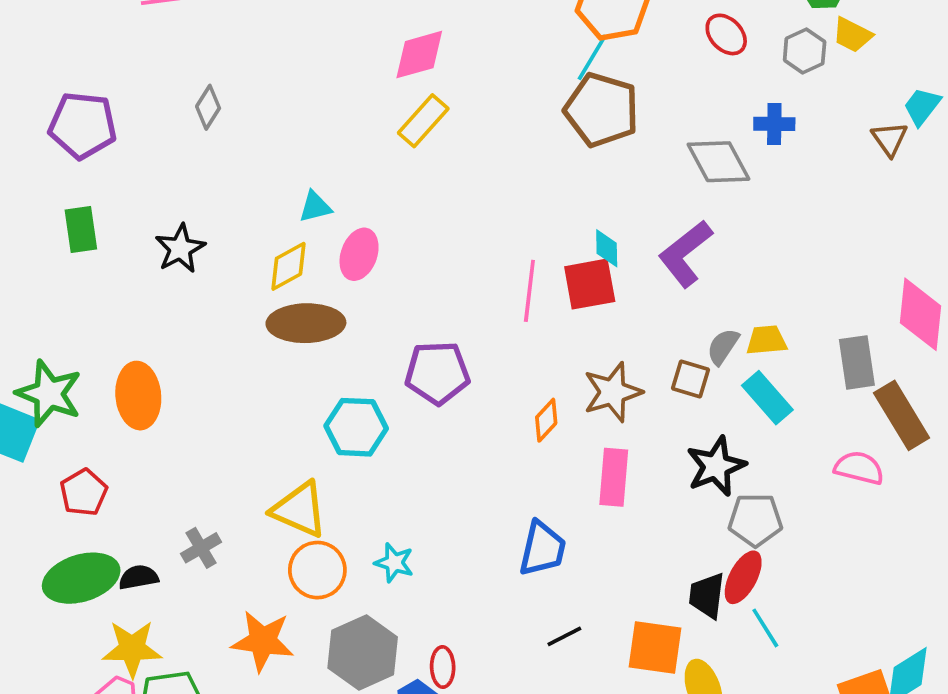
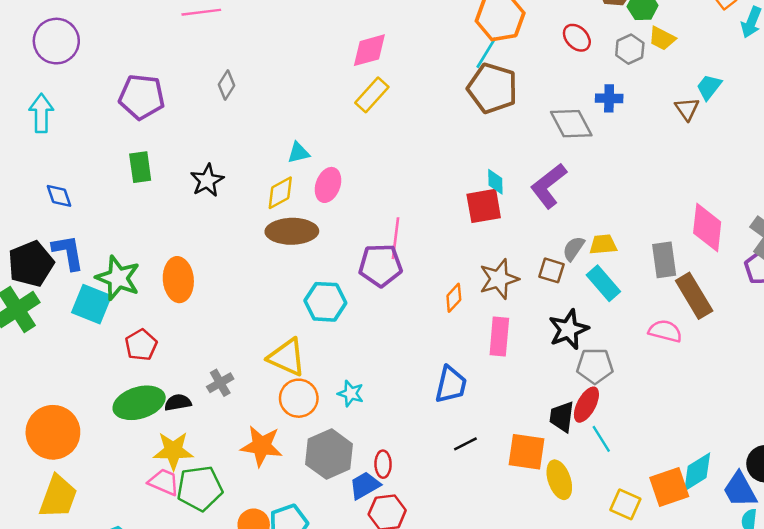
pink line: (529, 291) -> (396, 238), moved

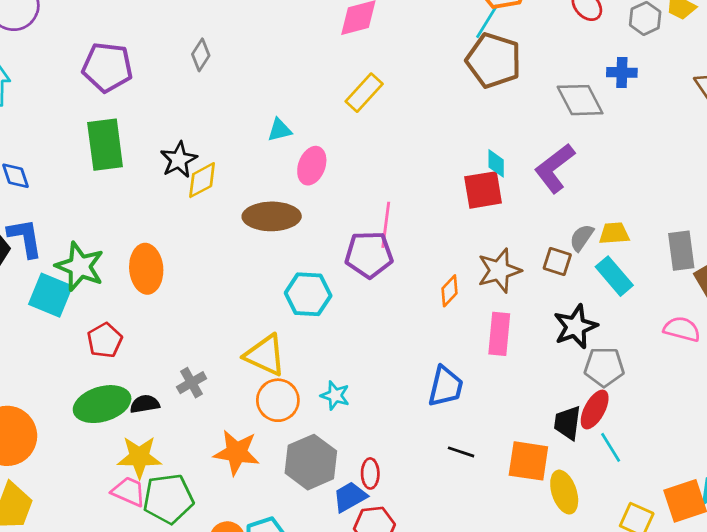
yellow rectangle: (372, 95) -> (364, 93), moved
green rectangle: (140, 167) -> (105, 145), size x1.5
yellow diamond: (280, 193) -> (202, 180), moved
black line: (465, 444) -> (461, 452), turned 45

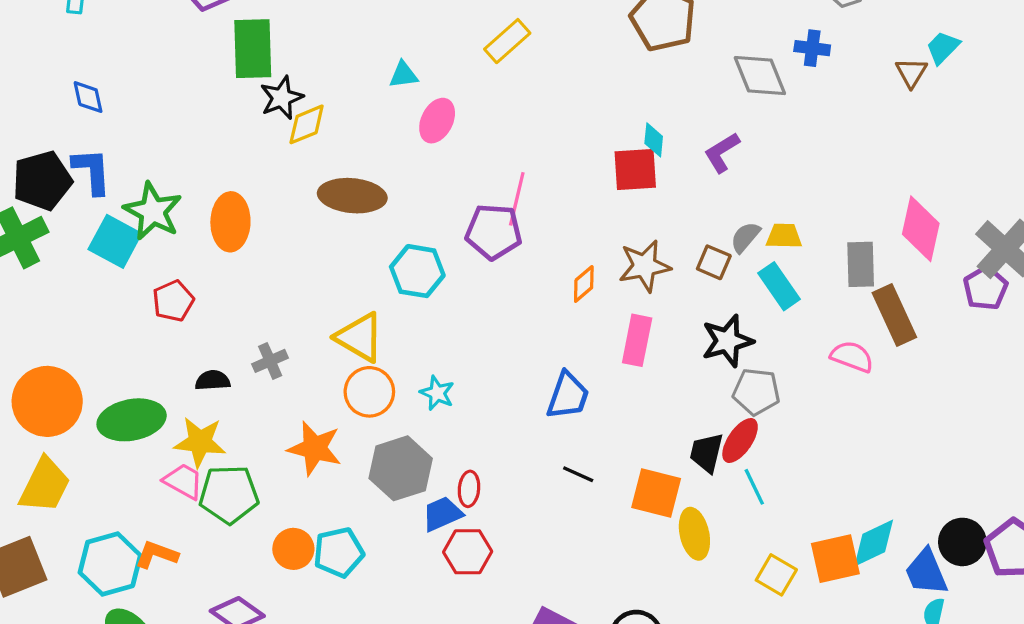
green rectangle: (105, 145) -> (253, 49), moved
purple L-shape: (555, 168) -> (722, 152), size x0.7
brown ellipse: (272, 216) -> (352, 196), moved
green ellipse: (102, 404) -> (132, 420), moved

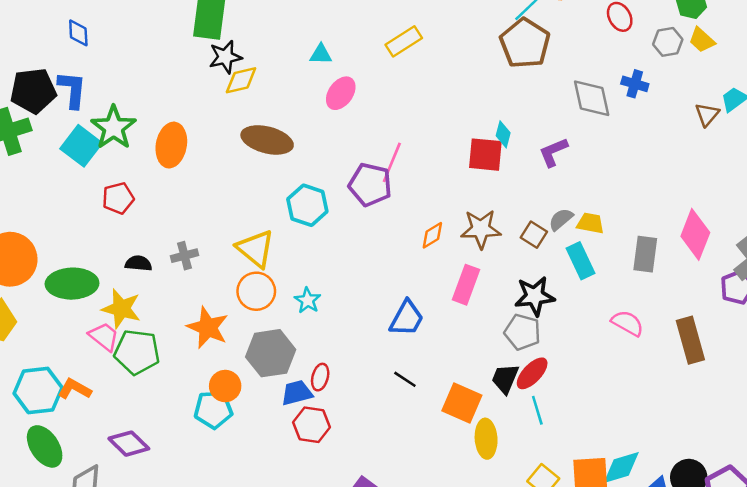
brown rectangle: (894, 315) -> (690, 340), moved
gray pentagon: (756, 392) -> (522, 332), moved
orange circle: (293, 549) -> (225, 386), moved

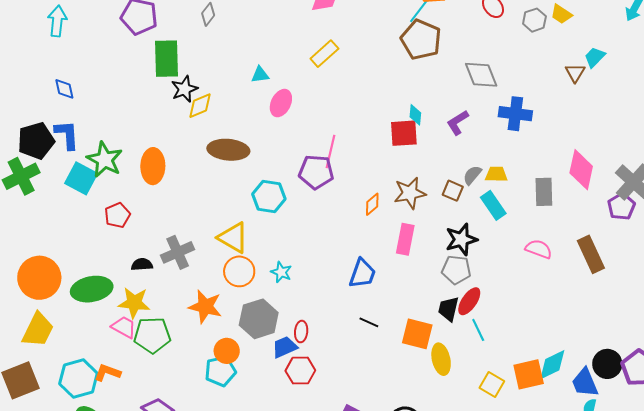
blue cross: (635, 84) -> (515, 114), moved, size x1.5
gray cross: (185, 256) -> (178, 252), size x1.5

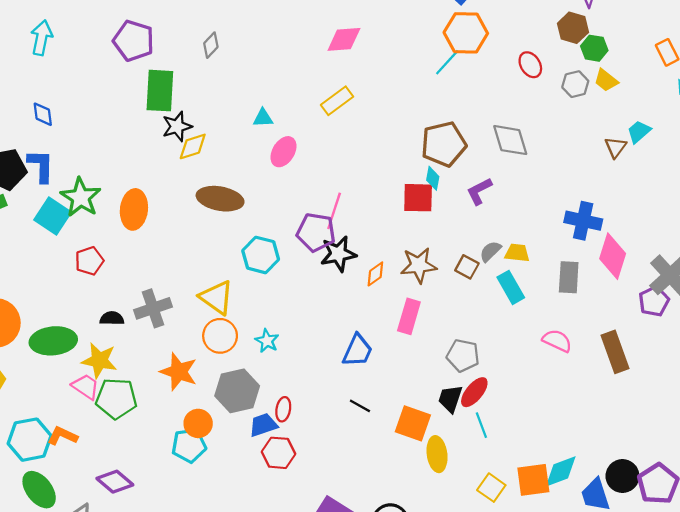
brown pentagon: (421, 40) -> (444, 144), moved, turned 30
blue cross: (515, 114) -> (583, 221), moved
black star: (461, 239) -> (338, 254), moved

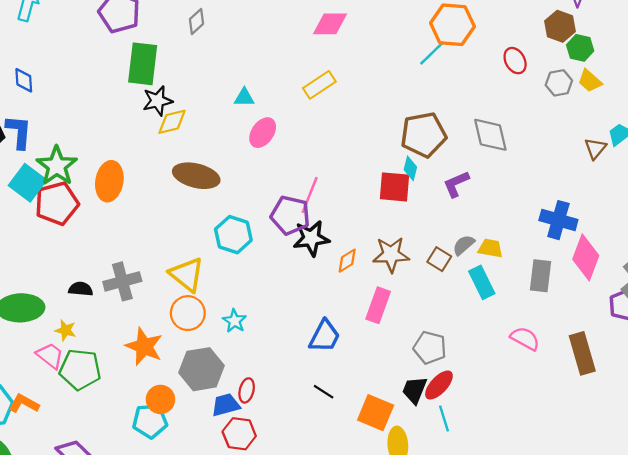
red pentagon: (89, 261) -> (57, 203), moved, size x1.5
yellow star: (99, 360) -> (65, 330), size x0.6

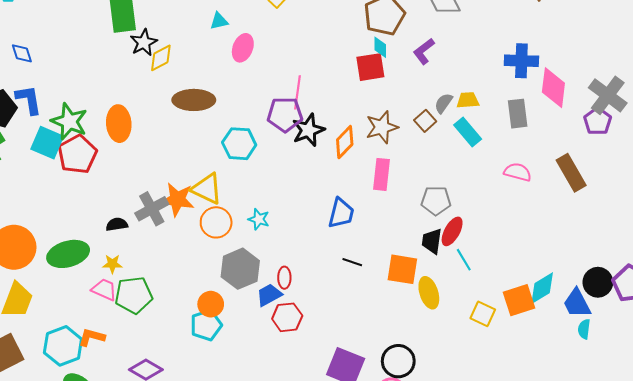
brown square: (439, 259) -> (425, 121), turned 30
orange diamond: (347, 261) -> (345, 142), size x1.4
orange star: (144, 346) -> (177, 199), moved

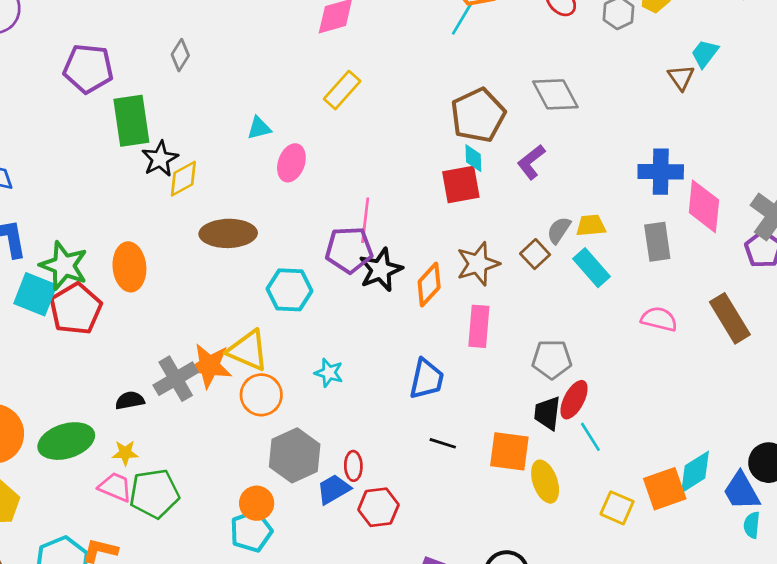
cyan star: (259, 219) -> (329, 373), moved
red hexagon: (287, 317) -> (378, 507), moved

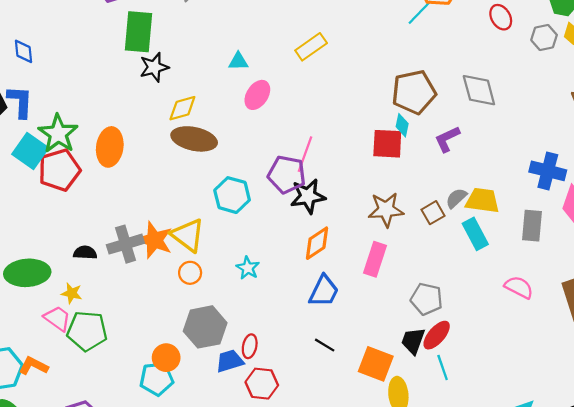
yellow diamond: (183, 179) -> (182, 108), moved
yellow trapezoid: (591, 225) -> (482, 200), size x1.4
orange diamond: (429, 285) -> (317, 243), moved
orange circle: (261, 395) -> (190, 273), size x0.7

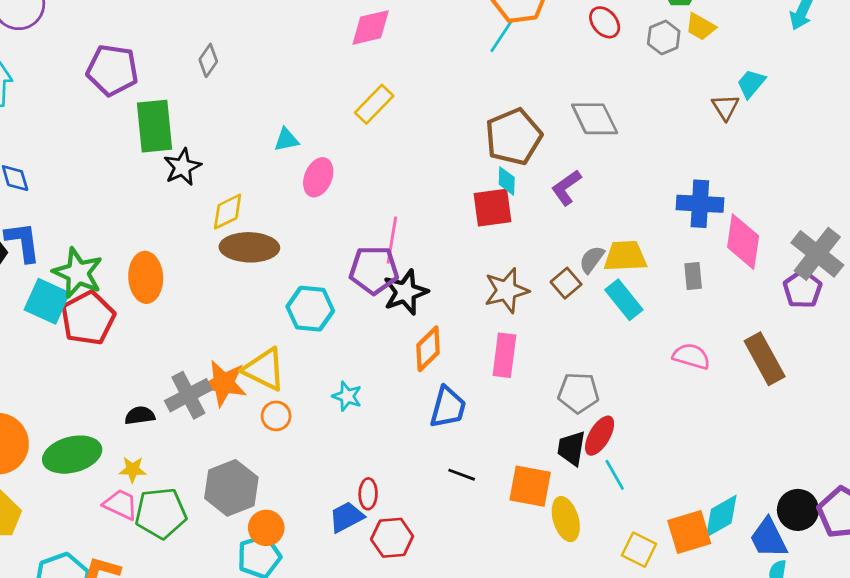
gray rectangle: (532, 226) -> (693, 276), size x0.7
gray hexagon: (205, 327) -> (231, 488), moved

